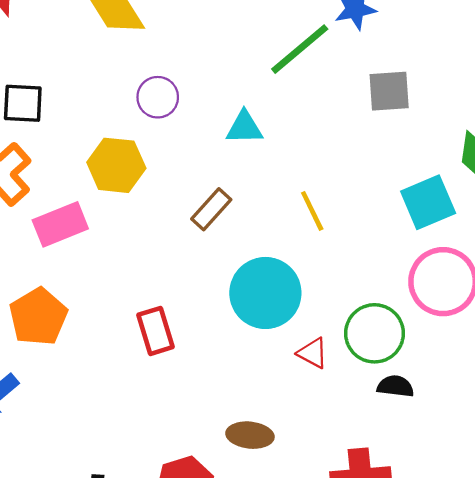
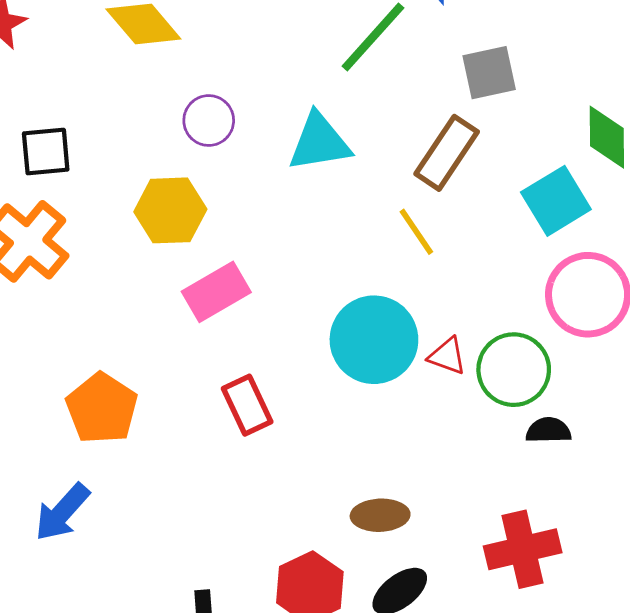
cyan triangle: (244, 128) -> (319, 142), size x1.4
brown rectangle: (211, 209) -> (447, 153), moved, size x1.4
pink rectangle: (60, 224) -> (216, 292), moved
red triangle: (313, 353) -> (447, 356), moved

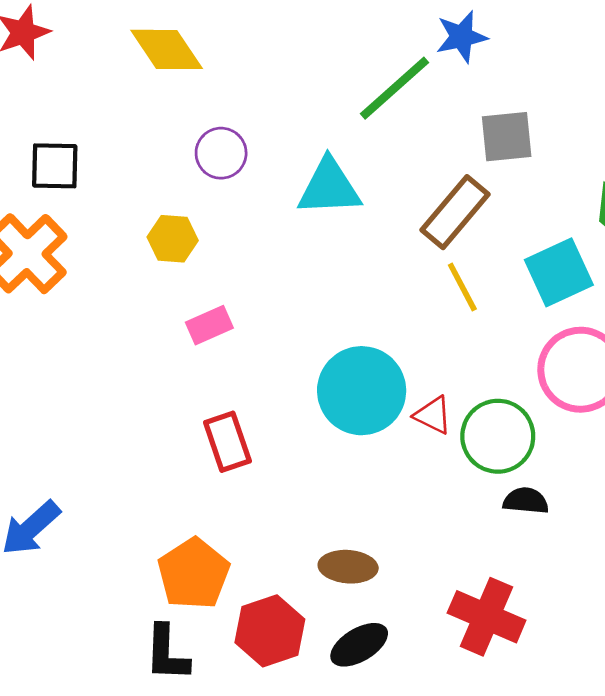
yellow hexagon: (170, 210) -> (173, 239), size x0.7
yellow line: (416, 232) -> (462, 287), moved
pink rectangle: (216, 292) -> (209, 325), size x0.7
orange pentagon: (102, 408) -> (194, 574), moved
red cross: (523, 549) -> (487, 617), turned 30

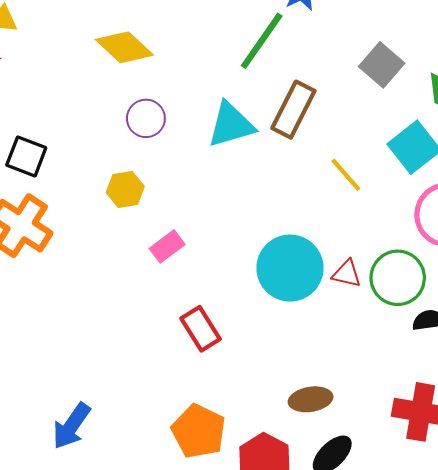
yellow diamond: (167, 49) -> (124, 47), moved
gray square: (507, 137) -> (382, 65), moved, turned -30
black square: (55, 166) -> (26, 156), turned 33
brown rectangle: (455, 212) -> (293, 110), moved

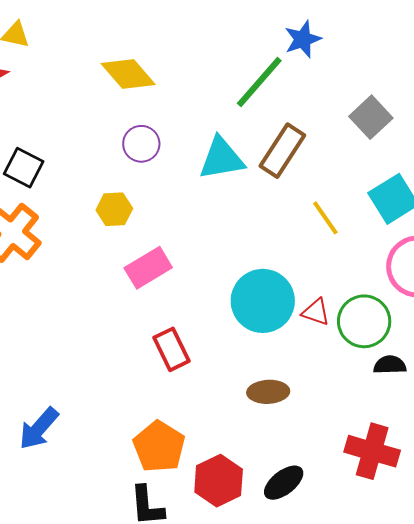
pink rectangle: (167, 246) -> (148, 268), size x1.4
brown ellipse: (311, 399) -> (268, 392), moved

